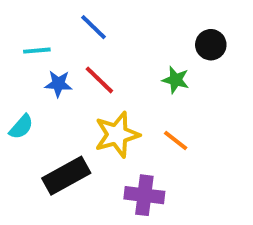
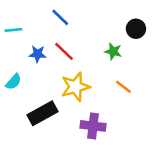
cyan line: (37, 51) -> (14, 30), moved
orange line: (176, 140) -> (123, 87), moved

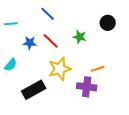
green star: (113, 51) -> (80, 37), moved
orange line: (123, 87) -> (98, 69), turned -56
purple cross: (93, 126) -> (87, 87), moved

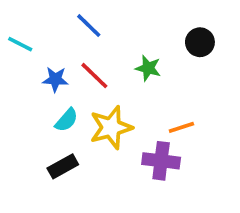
cyan line: (11, 24) -> (20, 44), turned 32
cyan semicircle: (11, 65) -> (67, 120), moved
black rectangle: (34, 90) -> (63, 166), size x0.7

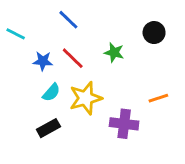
orange line: (181, 127) -> (158, 98), moved

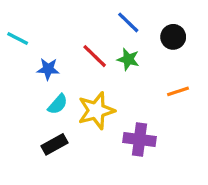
blue line: (68, 20) -> (128, 22), moved
red line: (73, 58) -> (95, 56), moved
orange line: (158, 98) -> (178, 91), moved

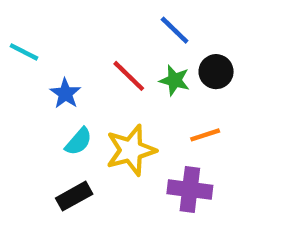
black circle: (173, 37) -> (216, 72), moved
blue star: (48, 69) -> (65, 93), turned 30
orange line: (178, 91) -> (205, 135), moved

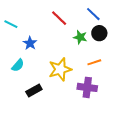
blue line: (175, 30) -> (93, 14), moved
red line: (129, 76) -> (59, 18), moved
cyan semicircle: (78, 141) -> (18, 65), moved

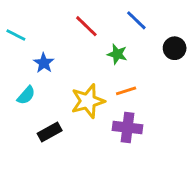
black circle: (99, 33) -> (175, 48), moved
orange line: (94, 62) -> (126, 91), moved

